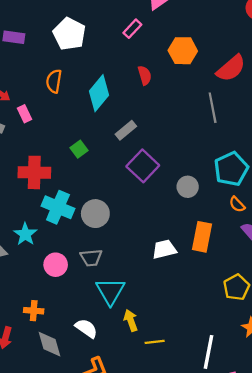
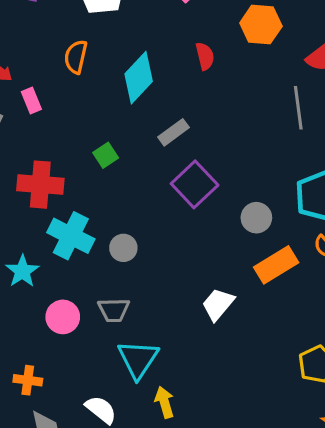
gray circle: (95, 214) -> (123, 248), size x0.7
orange rectangle: (202, 237) -> (276, 265), moved, turned 44
white trapezoid: (164, 249) -> (218, 304), turned -40

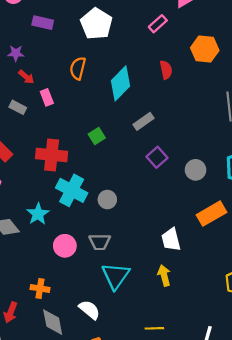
purple square: (195, 184) -> (157, 157), size x0.7
gray circle: (256, 218) -> (196, 170), moved
white trapezoid: (218, 304) -> (171, 240), turned -55
yellow arrow: (164, 402) -> (164, 275), moved

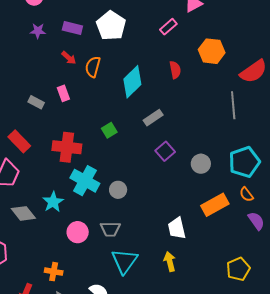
purple rectangle: (43, 23) -> (72, 28), moved
purple star: (16, 53) -> (38, 31), moved
red arrow: (26, 77) -> (69, 58), moved

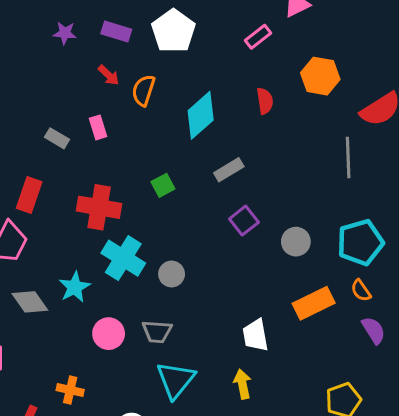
red rectangle: (19, 141) -> (29, 195), turned 60

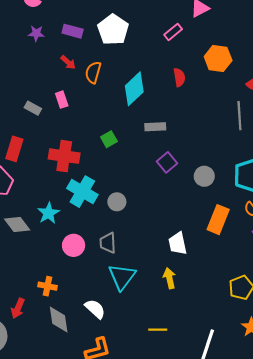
gray rectangle: (229, 170) -> (155, 127), turned 30
orange rectangle: (314, 303) -> (218, 220), turned -40
gray trapezoid: (157, 332) -> (108, 243), turned 85

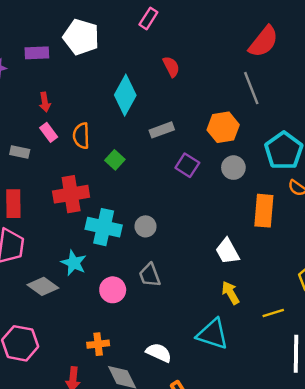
orange hexagon: (218, 59) -> (223, 127), moved
red arrow: (68, 62) -> (45, 102), moved, turned 56
orange semicircle: (93, 72) -> (81, 136), moved
cyan triangle: (122, 277) -> (213, 334), moved, turned -32
yellow line: (158, 330) -> (273, 313), moved

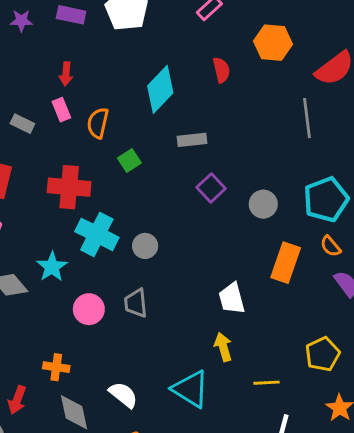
orange hexagon: (223, 127) -> (273, 43), moved

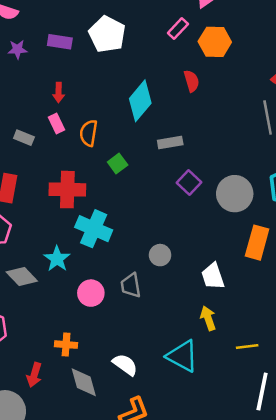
orange hexagon: (273, 43) -> (215, 42), moved
gray circle: (263, 204) -> (235, 194), size x1.5
gray circle: (145, 246) -> (160, 255), moved

